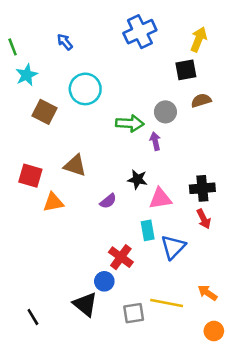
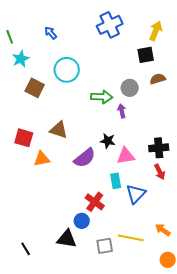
purple semicircle: (108, 201) -> (85, 158), size x1.6
black triangle: (85, 304) -> (67, 239), turned -30

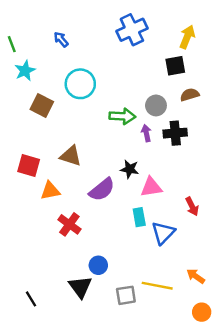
black cross: (159, 148) -> (175, 133), moved
red cross: (95, 202) -> (69, 224), moved
black triangle: (67, 239) -> (80, 287), turned 45

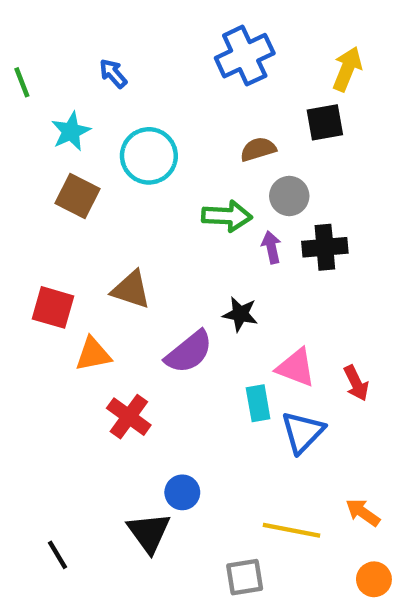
cyan star: (25, 71) -> (71, 131), moved
brown semicircle: (190, 95) -> (258, 149), moved
pink triangle: (151, 187) -> (296, 368), moved, turned 30
gray square: (126, 295) -> (245, 577), moved

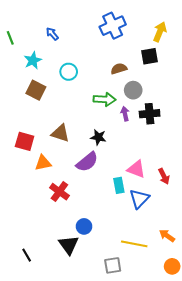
cyan circle: (149, 156) -> (69, 72), size x0.7
black star: (240, 314) -> (98, 137), moved

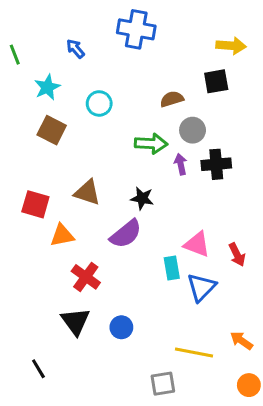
blue cross: (113, 26) -> (136, 29), moved, turned 35
yellow arrow: (160, 32) -> (231, 46), turned 72
black triangle: (69, 245) -> (75, 321), moved

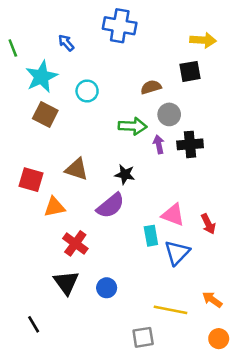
cyan star: (47, 87) -> (41, 77), size x1.4

